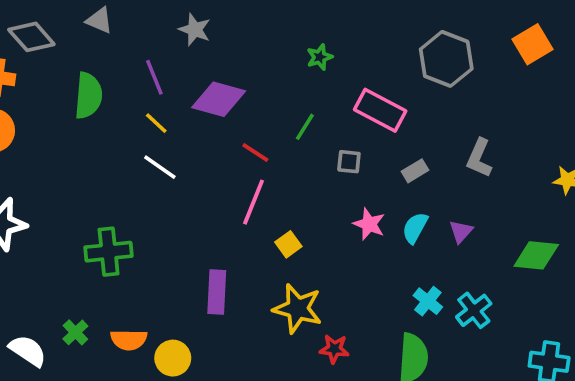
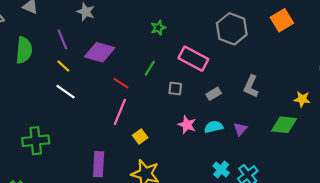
cyan semicircle: (415, 228) -> (214, 127), turned 48
green diamond: (536, 255) -> (284, 125), moved

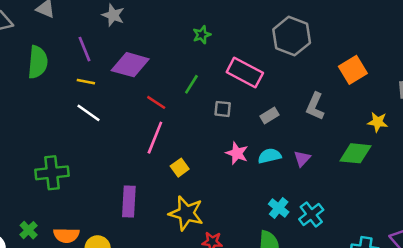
orange square: (282, 20) -> (353, 70), moved
yellow line: (63, 66) -> (86, 82), turned -32

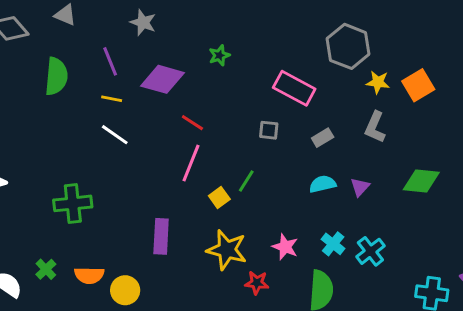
green star: (202, 35) -> (219, 55), moved
green line: (191, 84) -> (246, 181), moved
yellow star: (378, 122) -> (378, 82), moved
pink star: (237, 153) -> (285, 247), moved

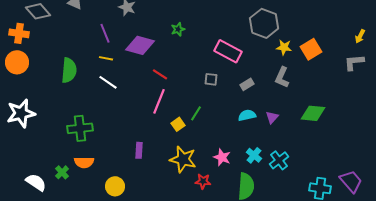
green semicircle: (56, 76) -> (69, 70), moved
purple rectangle: (161, 236) -> (139, 150), size x0.7
orange semicircle: (89, 275) -> (84, 162), moved

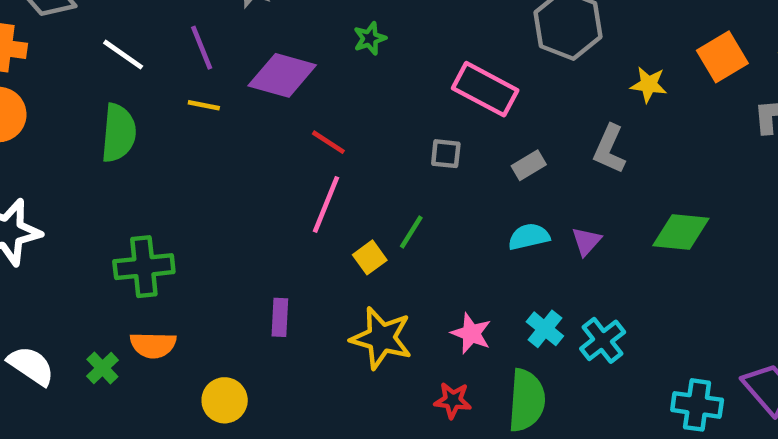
yellow star: (284, 47) -> (649, 85), moved
orange square: (311, 49) -> (722, 57), moved
white line: (108, 82) -> (123, 55), moved
red star: (203, 181) -> (453, 400), moved
white semicircle: (36, 182) -> (31, 366), moved

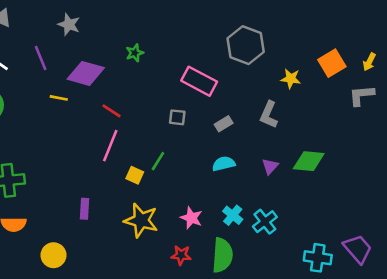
yellow line: (204, 105) -> (59, 98), moved
purple triangle: (586, 241) -> (270, 166), moved
yellow square: (370, 257) -> (135, 175), turned -30

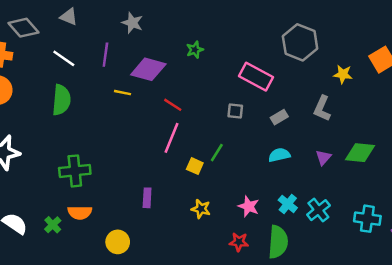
purple line: (41, 58) -> (105, 55), turned 30
yellow star: (141, 220) -> (201, 209), size x0.6
cyan cross: (318, 258) -> (367, 219), moved

